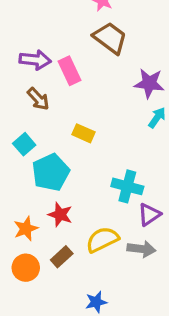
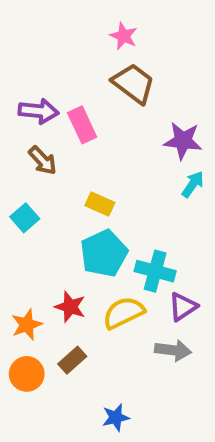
cyan pentagon: (51, 172) -> (104, 253), moved
yellow semicircle: (102, 240) -> (124, 313), moved

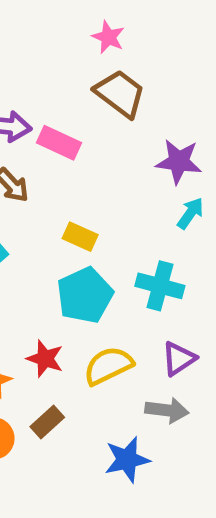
pink rectangle: (82, 125) -> (59, 143), turned -40
cyan cross: (155, 271) -> (160, 286), moved
blue star: (116, 417) -> (127, 460), moved, size x1.4

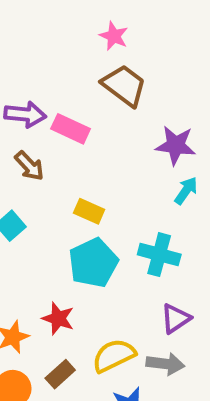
yellow semicircle: (108, 366) -> (114, 356), moved

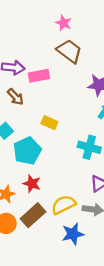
pink rectangle: (71, 129) -> (39, 76), turned -36
cyan pentagon: (93, 263) -> (27, 151), moved
brown rectangle: (60, 374) -> (33, 215), size x1.5

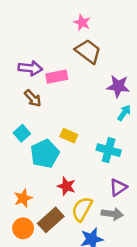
yellow rectangle: (49, 123) -> (69, 136), moved
red star: (32, 184) -> (66, 186), moved
yellow semicircle: (63, 205) -> (82, 209), turned -35

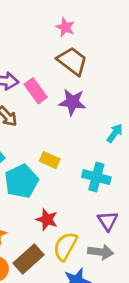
pink rectangle: (57, 77) -> (36, 91), turned 65
purple star: (118, 86) -> (72, 102), moved
purple triangle: (118, 187) -> (108, 221), turned -30

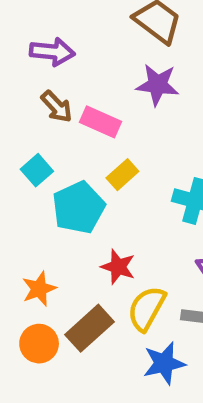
pink rectangle: (36, 91) -> (100, 122), moved, turned -30
yellow rectangle: (50, 160) -> (122, 175), turned -66

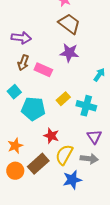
brown arrow: (57, 107) -> (23, 63), turned 63
yellow rectangle: (122, 175) -> (63, 99), moved
cyan pentagon: (79, 208) -> (33, 109), turned 30

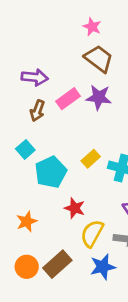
pink rectangle: (43, 70) -> (68, 99), moved, turned -60
cyan pentagon: (33, 109) -> (51, 172), turned -30
brown rectangle: (38, 164) -> (57, 264), moved
orange circle: (15, 171) -> (27, 267), moved

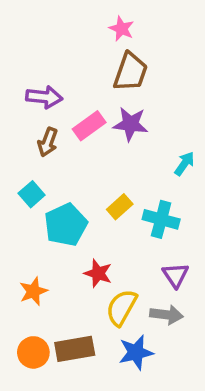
brown trapezoid: (99, 59) -> (130, 72), turned 72
brown rectangle: (57, 264) -> (75, 349), turned 32

